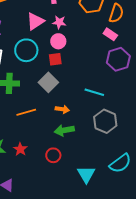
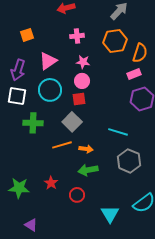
pink triangle: (35, 21) -> (48, 61), moved
pink rectangle: (110, 34) -> (134, 74), turned -56
orange line: (26, 112) -> (62, 145), moved
red star: (20, 149) -> (51, 183), moved

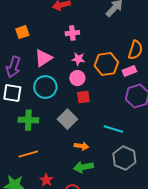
orange hexagon: (115, 41) -> (106, 64), moved
red square: (79, 99) -> (83, 97), moved
orange line: (62, 145) -> (28, 154), moved

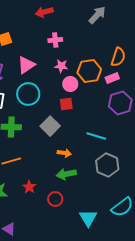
pink circle: (77, 78) -> (70, 84), moved

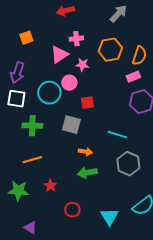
pink triangle: (26, 65) -> (59, 55), moved
orange hexagon: (89, 71) -> (110, 50), moved
pink circle: (70, 84) -> (69, 83), moved
gray square: (50, 126) -> (71, 125), turned -30
red circle: (55, 199) -> (72, 210), moved

